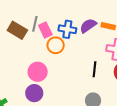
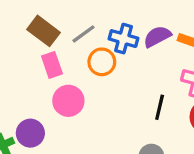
gray line: (35, 24) -> (84, 34), moved, turned 35
pink rectangle: (45, 30) -> (52, 65), moved
purple circle: (34, 93) -> (30, 133), moved

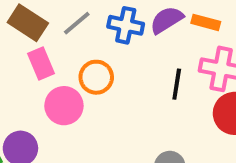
orange circle: (102, 62) -> (96, 77), moved
black line: (160, 107) -> (177, 84), moved

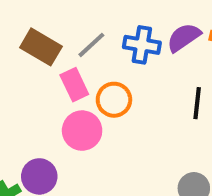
pink rectangle: (41, 63) -> (74, 85), moved

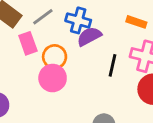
purple semicircle: (184, 37) -> (89, 36), moved
pink circle: (82, 131) -> (53, 78), moved

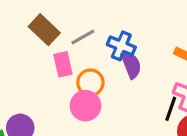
purple semicircle: (89, 36) -> (131, 65), turned 90
black line: (113, 65) -> (171, 109), moved

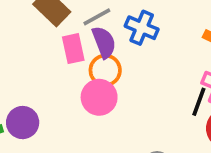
purple semicircle: (131, 65) -> (104, 42), moved

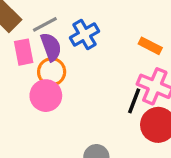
blue cross: (142, 28) -> (84, 34), turned 36

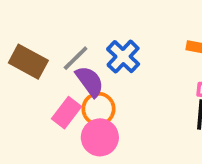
pink rectangle: (24, 52) -> (67, 113), moved, turned 65

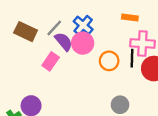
orange circle: (99, 109) -> (109, 61), moved
pink circle: (100, 137) -> (83, 43), moved

